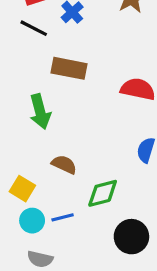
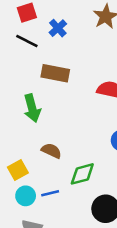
yellow square: (22, 189) -> (18, 170), turned 30

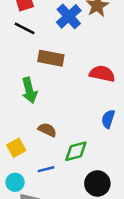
blue cross: (58, 28) -> (69, 16), moved, size x1.5
cyan circle: (26, 196) -> (15, 182), moved

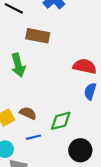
red semicircle: (102, 74) -> (85, 66), moved
brown semicircle: (47, 130) -> (28, 113), moved

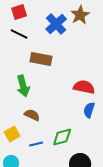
brown semicircle: (28, 113) -> (32, 115), moved
blue line: (33, 137) -> (36, 144), moved

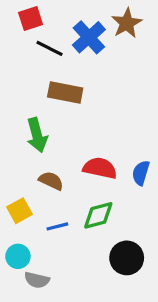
black line: (19, 34) -> (49, 48), moved
red semicircle: (84, 87) -> (100, 168), moved

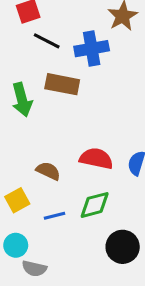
blue cross: (89, 37) -> (92, 49), moved, turned 32
green arrow: (37, 135) -> (22, 100), moved

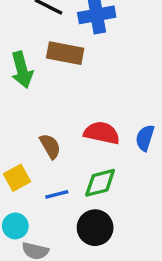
brown semicircle: (48, 171) -> (50, 146), turned 35
black circle: (123, 247) -> (95, 228), moved

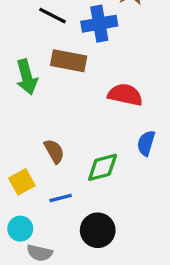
red semicircle: (102, 133) -> (125, 95), moved
green diamond: (100, 183) -> (103, 167), moved

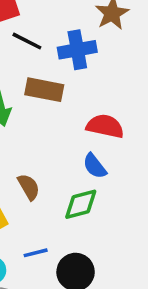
blue semicircle: (146, 143) -> (95, 166), moved, turned -55
blue line: (61, 198) -> (36, 253), moved

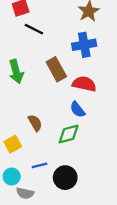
blue cross: (77, 50) -> (84, 45), moved
brown rectangle: (44, 90) -> (56, 69), moved, turned 50

